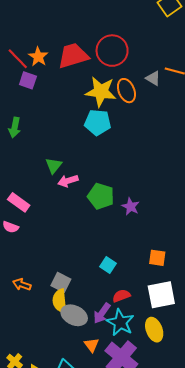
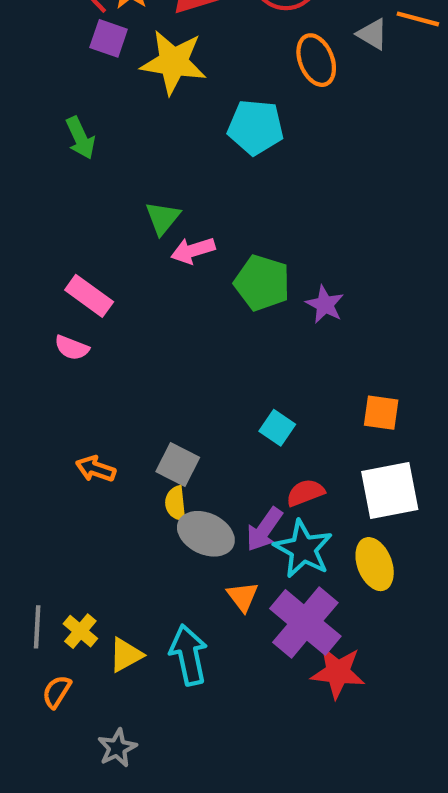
yellow star: (101, 92) -> (173, 62), moved
green arrow: (15, 128) -> (80, 138), turned -36
yellow semicircle: (60, 301) -> (176, 503), size x0.7

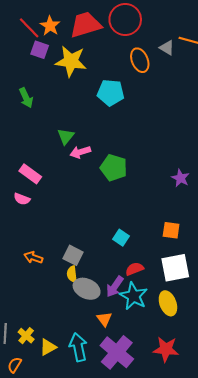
purple star: (325, 304) -> (180, 178), moved
purple cross: (305, 622) -> (117, 352), moved
red star: (338, 672) -> (166, 349), moved

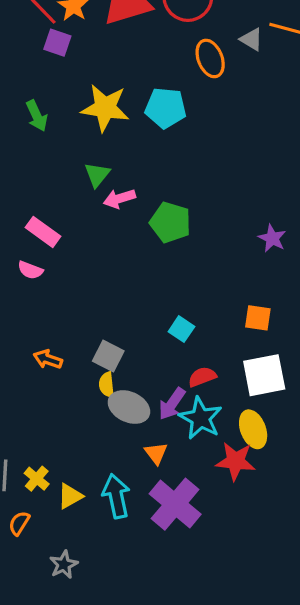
yellow star: (71, 61) -> (105, 108), moved
red star: (166, 349) -> (236, 461), moved

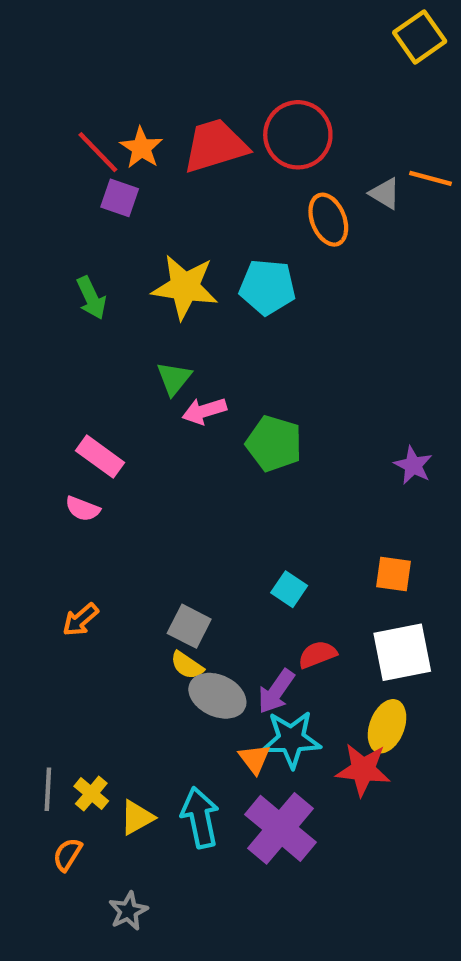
orange arrow: (48, 359) -> (80, 620), moved, turned -60
yellow semicircle: (107, 385) -> (187, 665), turned -50
cyan star: (201, 418) -> (291, 739), moved, turned -30
yellow ellipse: (253, 429) -> (387, 726), turned 42

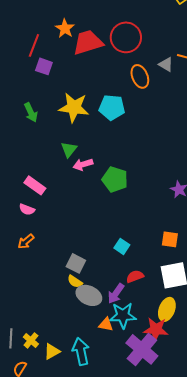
orange star: (141, 148) -> (65, 28), moved
red line: (98, 152) -> (34, 45), turned 65
orange arrow: (80, 620) -> (26, 241), moved
orange triangle: (254, 759) -> (106, 324), turned -42
purple cross: (280, 828) -> (142, 349), moved

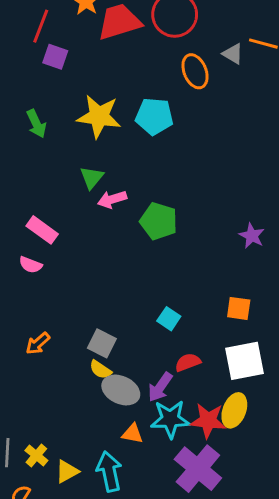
orange arrow: (26, 241) -> (38, 343), moved
orange triangle: (106, 324) -> (132, 434), moved
red star: (156, 329) -> (208, 421), moved

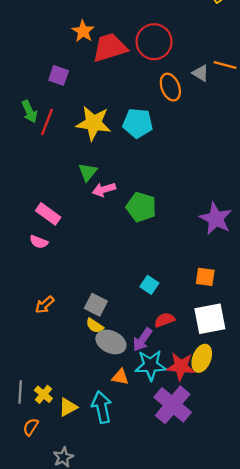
red line: (41, 26) -> (47, 122), moved
green arrow: (36, 124) -> (29, 112), moved
purple star: (252, 236) -> (216, 219), size x1.6

